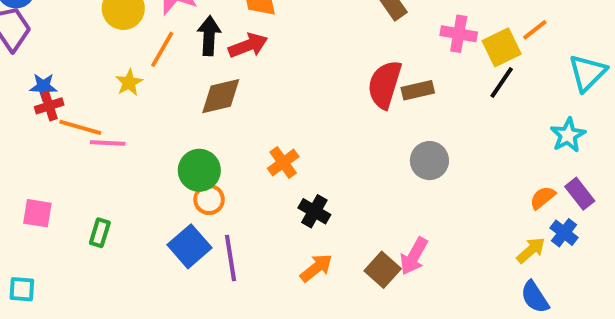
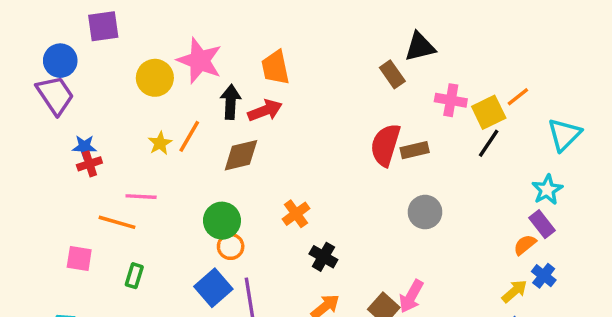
orange line: (162, 49) -> (189, 136), moved
orange line: (80, 127) -> (117, 222), moved
purple rectangle: (580, 194) -> (542, 224), moved

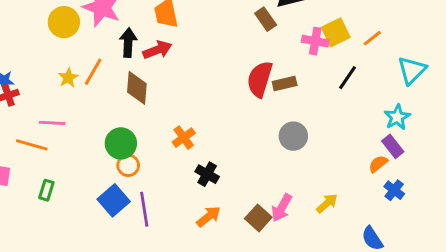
yellow square: (489, 112) -> (336, 32), moved
brown diamond: (241, 155) -> (137, 88), turned -72
yellow arrow: (514, 291) -> (327, 203), moved

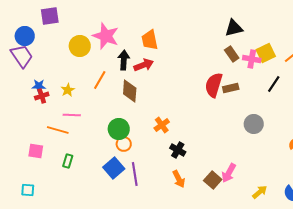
brown rectangle: (266, 19) -> (232, 54), moved
yellow star: (68, 78) -> (68, 90), moved
gray circle: (293, 136) -> (254, 124), moved
yellow arrow: (327, 203) -> (260, 192), moved
orange arrow: (209, 217) -> (179, 179), turned 102

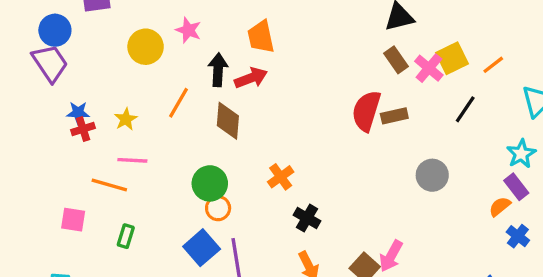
pink star: (106, 36) -> (188, 30), size x0.6
pink cross: (252, 59) -> (429, 68), turned 30

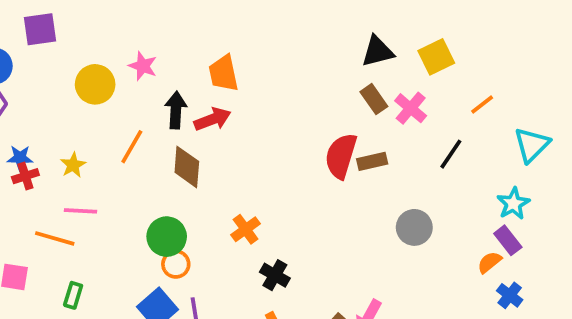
yellow square: (452, 58) -> (436, 57), moved

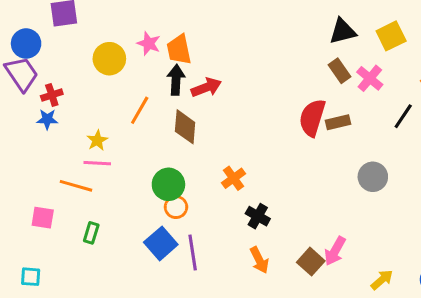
orange trapezoid: (224, 73) -> (179, 50), moved
yellow star: (73, 165) -> (97, 140), moved
red cross: (25, 176) -> (52, 95), moved

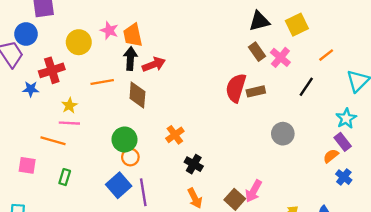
blue circle: (26, 44) -> (26, 34), moved
red cross: (52, 95) -> (52, 70), moved, size x1.5
orange line: (140, 110) -> (102, 82), turned 50

